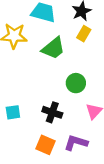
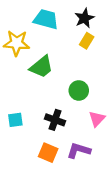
green trapezoid: (53, 48) -> (41, 67), moved

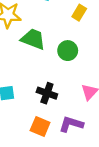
green trapezoid: (41, 67) -> (33, 39), turned -120
green circle: (79, 90) -> (68, 51), moved

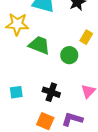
yellow rectangle: (79, 13) -> (86, 37), moved

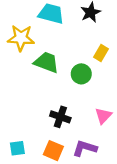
cyan square: (16, 92) -> (17, 148), moved

